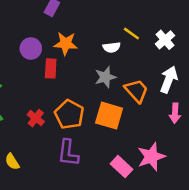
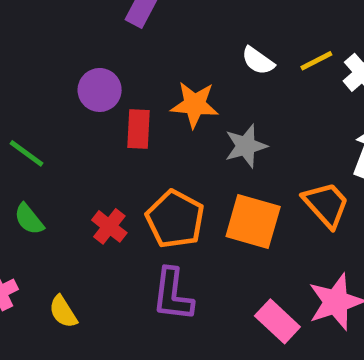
yellow line: (131, 34) -> (316, 61), moved, turned -63
orange star: (66, 44) -> (195, 105), moved
white semicircle: (112, 47) -> (258, 61), moved, turned 42
orange trapezoid: (136, 91) -> (326, 204), moved

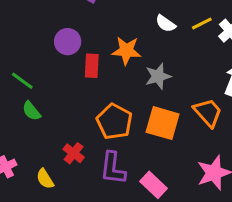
green semicircle: (29, 219) -> (31, 111), moved
red cross: (109, 226) -> (74, 153), moved
pink rectangle: (277, 321) -> (154, 185), moved

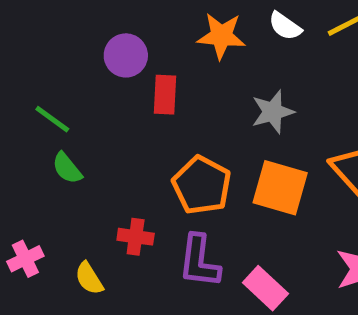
orange star: (126, 51) -> (221, 36), moved
red cross: (74, 153) -> (136, 237), turned -30

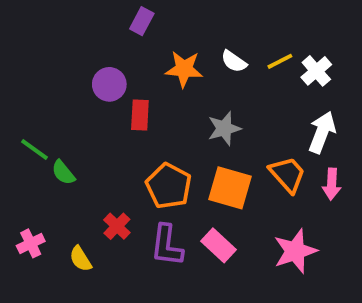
green line: (52, 119) -> (35, 150), moved
red cross: (136, 237) -> (117, 226), turned 36
pink rectangle: (265, 288) -> (219, 245), moved

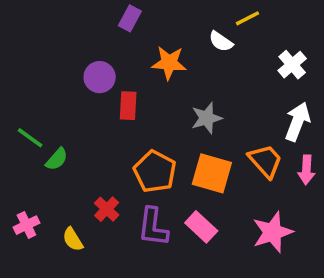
white semicircle: (234, 61) -> (221, 41), moved
yellow line: (280, 61) -> (248, 18), moved
green semicircle: (63, 173) -> (57, 159), turned -100

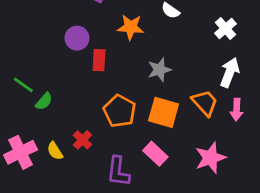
pink cross: (26, 225) -> (21, 152), size x1.6
purple L-shape: (153, 227) -> (118, 172), moved
yellow semicircle: (73, 239) -> (55, 151), moved

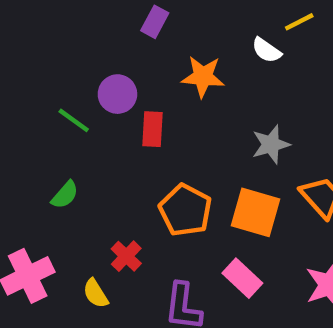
gray star: (159, 70) -> (271, 144), moved
green line: (23, 85) -> (74, 120), moved
yellow semicircle: (55, 151) -> (96, 293), moved

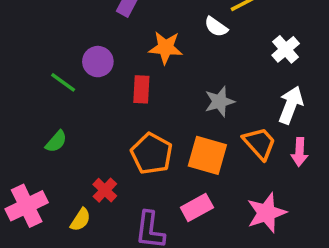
red rectangle: (153, 129) -> (141, 89), moved
pink rectangle: (242, 278) -> (197, 208), turned -72
yellow semicircle: (96, 293) -> (80, 220), turned -115

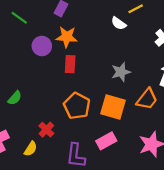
orange star: (166, 48) -> (67, 37), moved
green line: (63, 82) -> (19, 18), moved
orange trapezoid: (259, 143) -> (147, 99), turned 80

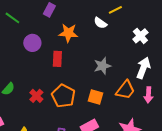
orange star: (67, 37) -> (68, 33), moved
orange square: (113, 107) -> (95, 97), size x0.7
red cross: (46, 130) -> (36, 96), moved

